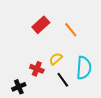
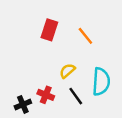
red rectangle: (41, 25) -> (49, 30), turned -30
red cross: (37, 69) -> (46, 95), moved

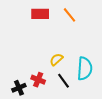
red rectangle: (49, 30) -> (40, 14), moved, turned 72
orange line: (85, 36) -> (70, 15), moved

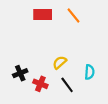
cyan semicircle: (85, 69) -> (90, 72), size x0.6
black cross: (19, 88) -> (20, 73), moved

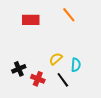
red rectangle: (43, 14) -> (31, 20), moved
cyan semicircle: (90, 72) -> (76, 65), moved

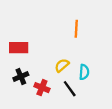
orange line: (69, 15) -> (76, 29), moved, turned 42
red rectangle: (31, 20) -> (19, 48), moved

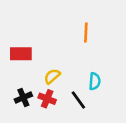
yellow semicircle: (62, 65) -> (52, 76), moved
black cross: (21, 76) -> (23, 98), moved

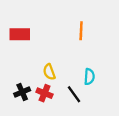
red rectangle: (21, 54) -> (20, 34), moved
yellow semicircle: (52, 76) -> (49, 72), turned -70

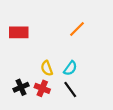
orange line: (81, 31) -> (77, 29), turned 42
cyan semicircle: (89, 77) -> (70, 68), moved, turned 32

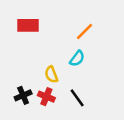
red rectangle: (19, 32) -> (28, 25), moved
cyan semicircle: (70, 68) -> (77, 59), moved

